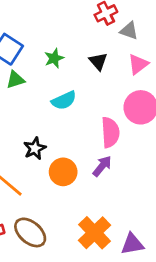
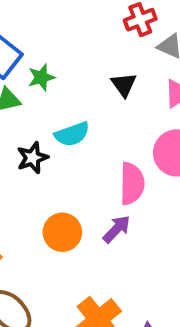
green star: (54, 58) -> (41, 77), moved
black star: (35, 148) -> (32, 158), moved

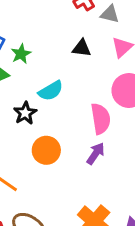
black triangle: (124, 85) -> (82, 48), turned -36
orange circle: (62, 232) -> (46, 150), moved

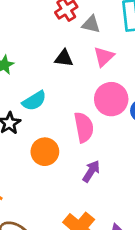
orange circle: (46, 150) -> (45, 152), moved
purple arrow: (96, 154) -> (91, 171), moved

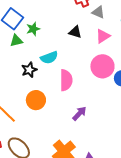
pink semicircle: (84, 127) -> (66, 80), moved
orange circle: (45, 152) -> (36, 100), moved

